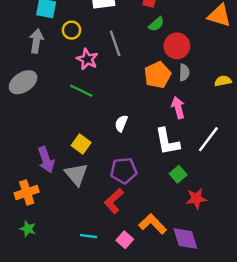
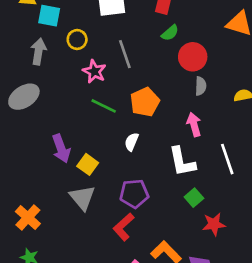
orange pentagon: (158, 75) -> (145, 102), moved
green line: (81, 91) -> (104, 106), moved
white line: (208, 139) -> (227, 159), turned -56
purple arrow: (46, 160) -> (61, 148), moved
orange cross: (27, 192) -> (28, 218), turned -30

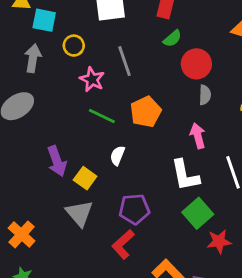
white semicircle: (132, 142) -> (117, 156), moved
green square: (194, 198) -> (198, 213), size x1.5

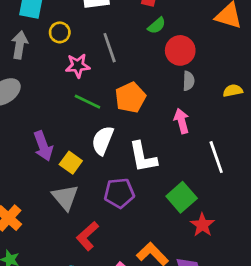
pink star: (92, 79) -> (78, 66), turned -30
white semicircle: (117, 156) -> (103, 140), size x1.5
white L-shape: (185, 175) -> (143, 157), moved
red star: (219, 241) -> (202, 225), turned -30
red L-shape: (123, 244) -> (87, 236), moved

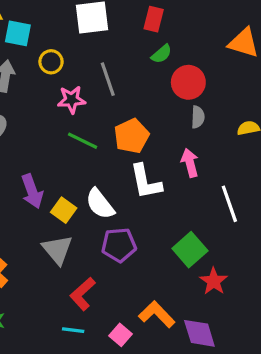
white semicircle: (103, 140) -> (100, 204), moved, turned -60
white L-shape: (143, 157) -> (146, 182), moved

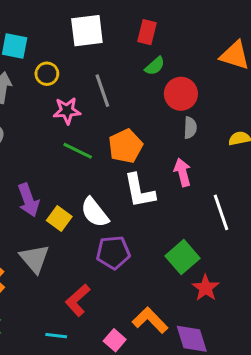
gray triangle: (57, 250) -> (35, 259), moved
cyan line: (73, 330) -> (56, 336), moved

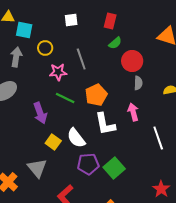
white square: (87, 31) -> (71, 20), size x0.6
purple arrow: (28, 200) -> (40, 113), moved
green square: (182, 257) -> (114, 168), moved
red star: (206, 288) -> (161, 189), moved

